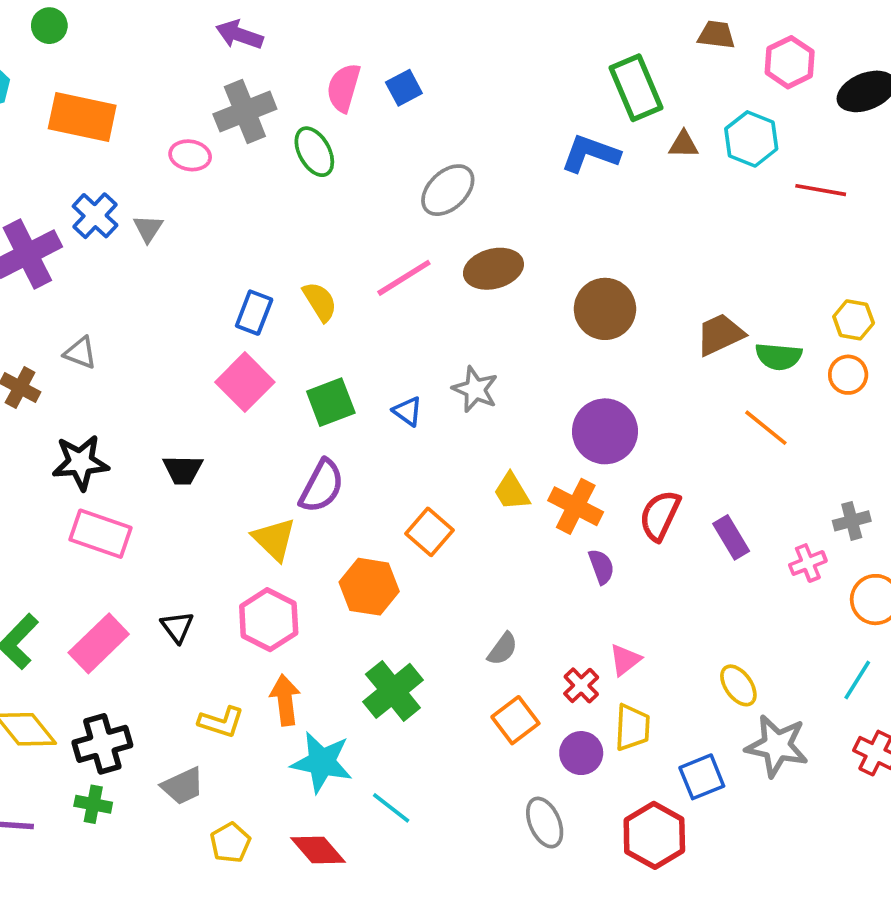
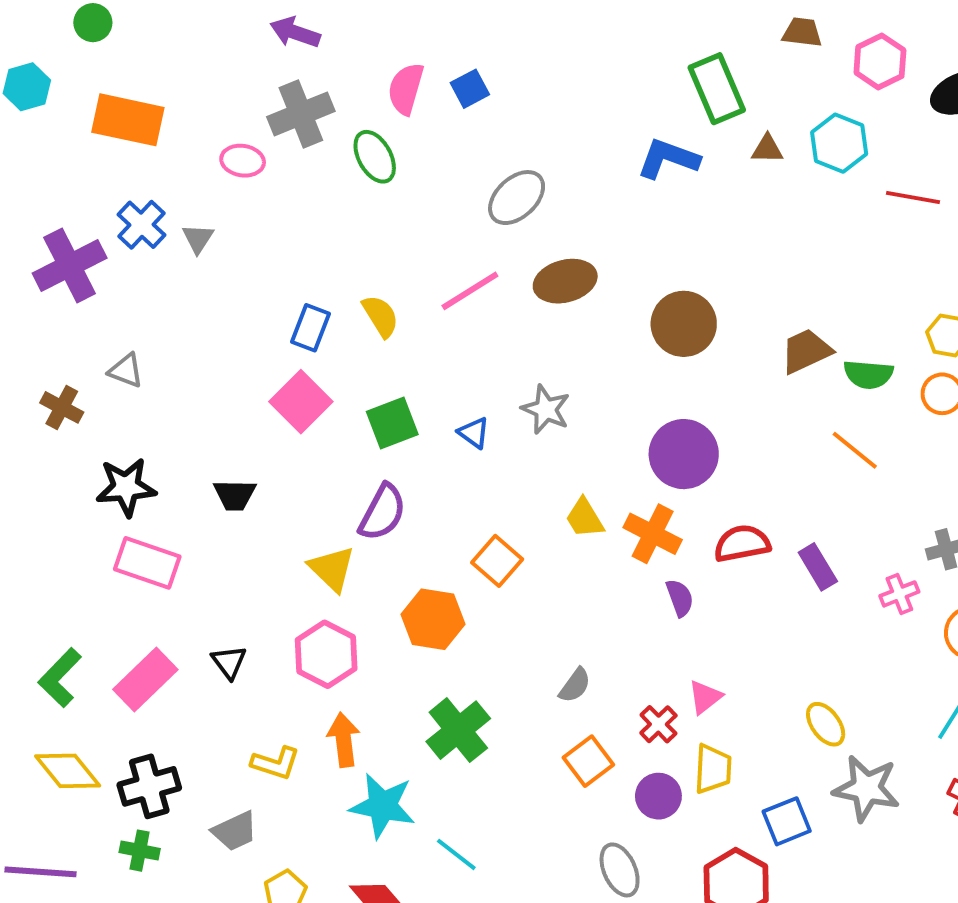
red semicircle: (660, 515) -> (742, 543), turned 54

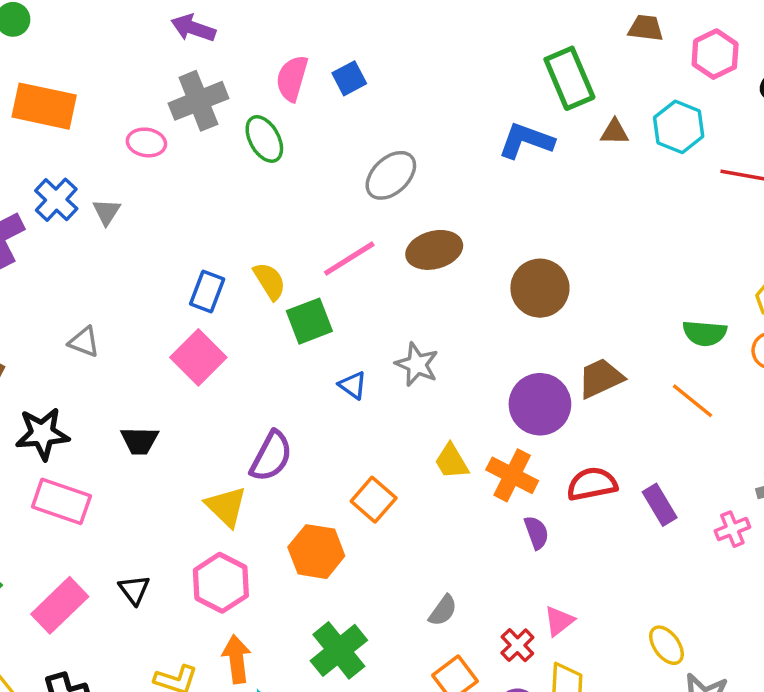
brown trapezoid: (806, 351) -> (601, 378), moved
gray triangle: (126, 370) -> (84, 342), moved
green square: (392, 423) -> (309, 321), moved

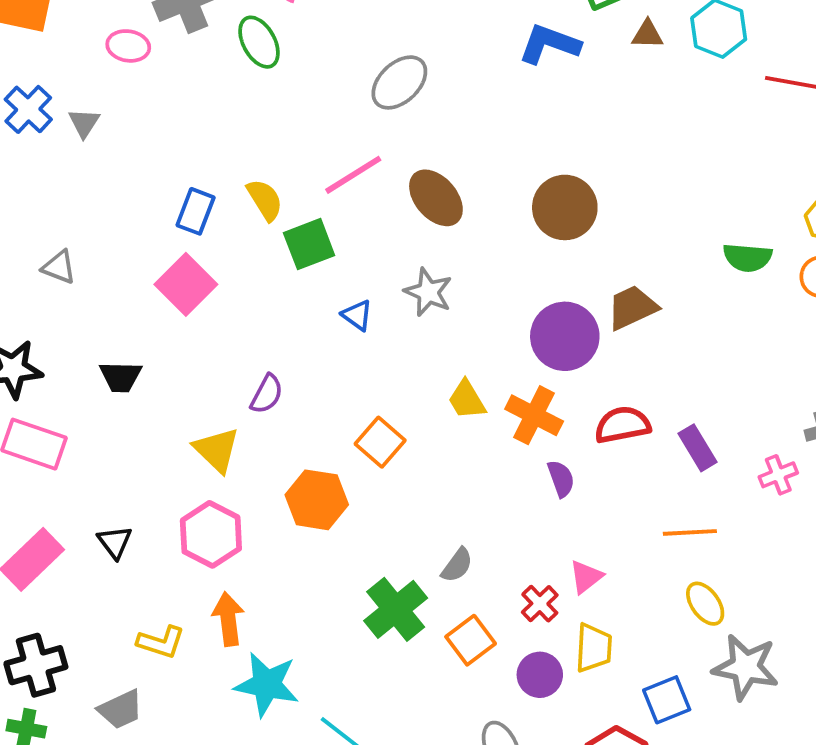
brown ellipse: (434, 250) -> (436, 198), moved, turned 64
orange line: (693, 401) -> (690, 532), moved, turned -42
purple semicircle: (271, 456) -> (267, 394), size x0.7
green cross: (339, 650) -> (396, 609), moved

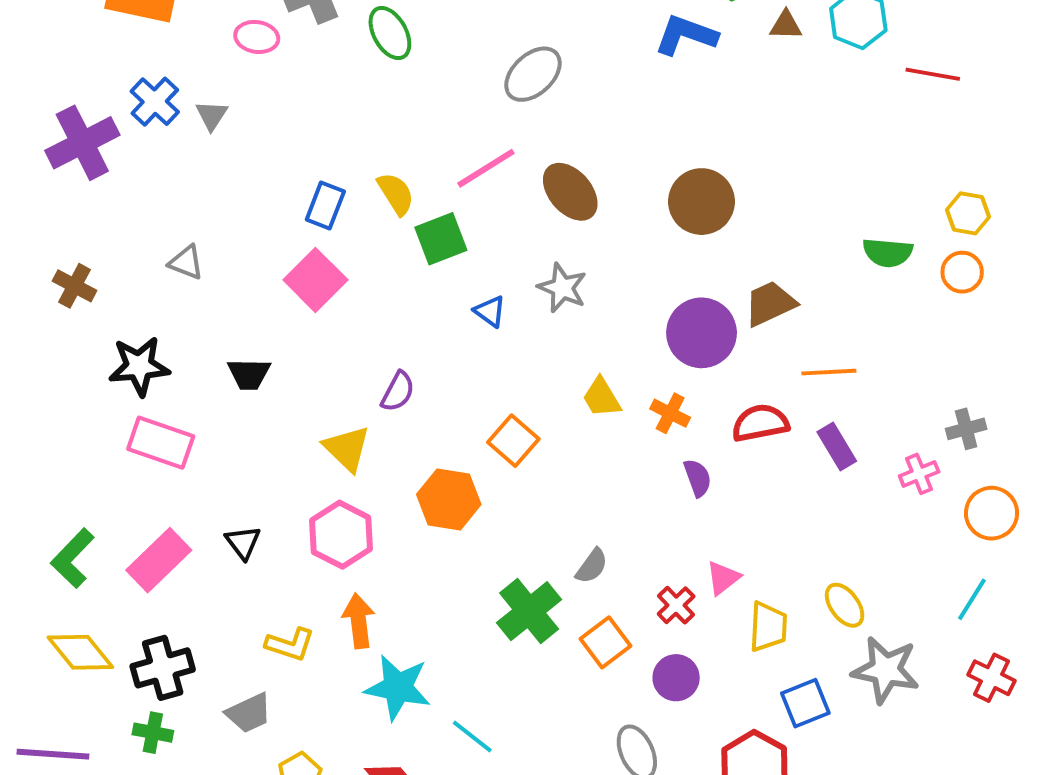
orange cross: (534, 415) -> (670, 413), size x0.7
orange line: (690, 532) -> (829, 372), moved
yellow trapezoid: (594, 648) -> (768, 627), moved

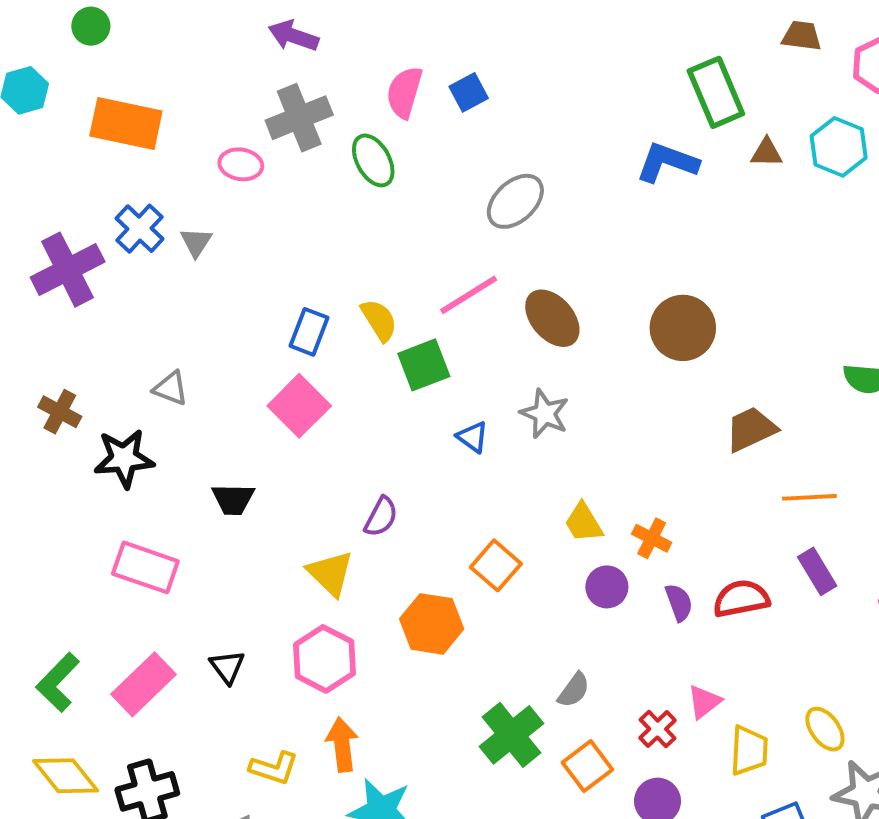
purple circle: (702, 333) -> (607, 587), moved, size x0.6
black star: (139, 366) -> (124, 458), moved
red semicircle: (760, 423) -> (741, 599), moved

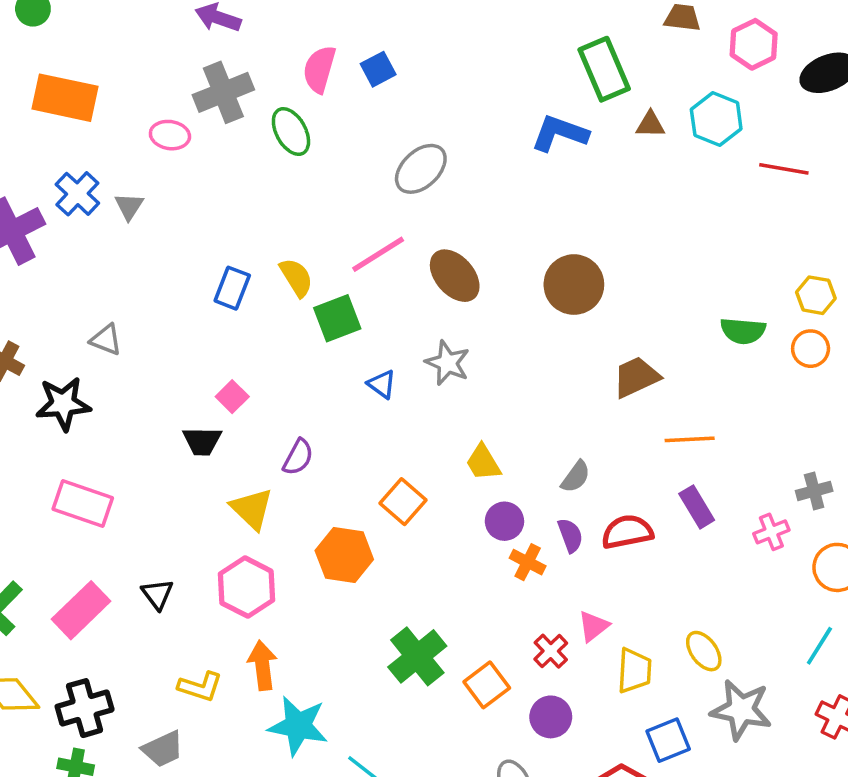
pink square: (299, 406) -> (232, 397), moved, size x0.6
black trapezoid: (233, 499) -> (202, 441), moved
orange cross: (652, 538) -> (528, 562), moved
gray semicircle: (574, 690) -> (576, 477), moved

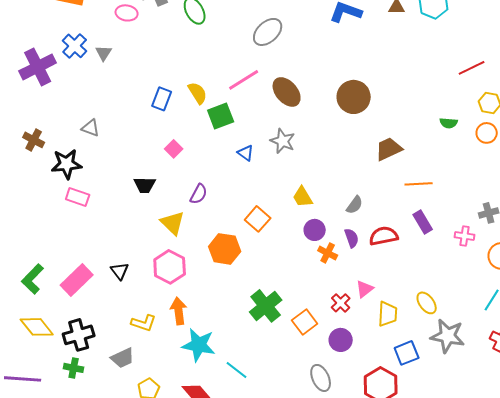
red line: (784, 169) -> (472, 68), moved, turned -36
green semicircle: (743, 331) -> (449, 123), size x0.7
pink square: (232, 397) -> (174, 149), moved
pink rectangle: (83, 503) -> (78, 197), moved, size x0.7
pink cross: (771, 532) -> (465, 236), turned 30

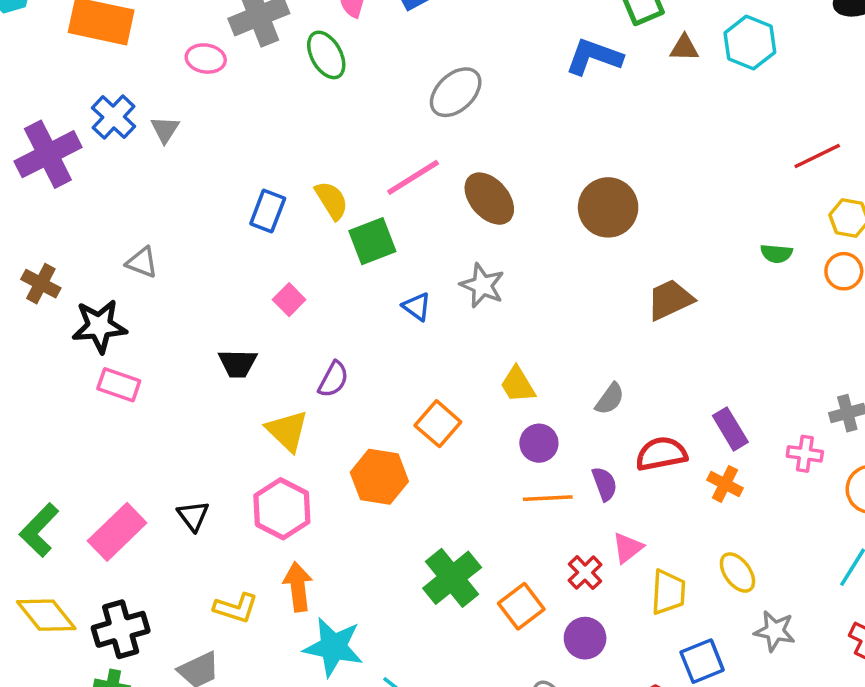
orange line: (419, 184) -> (548, 498), moved
purple semicircle: (352, 238) -> (605, 484), moved
orange cross: (328, 253) -> (725, 484), moved
gray star: (448, 336) -> (775, 631), size x0.7

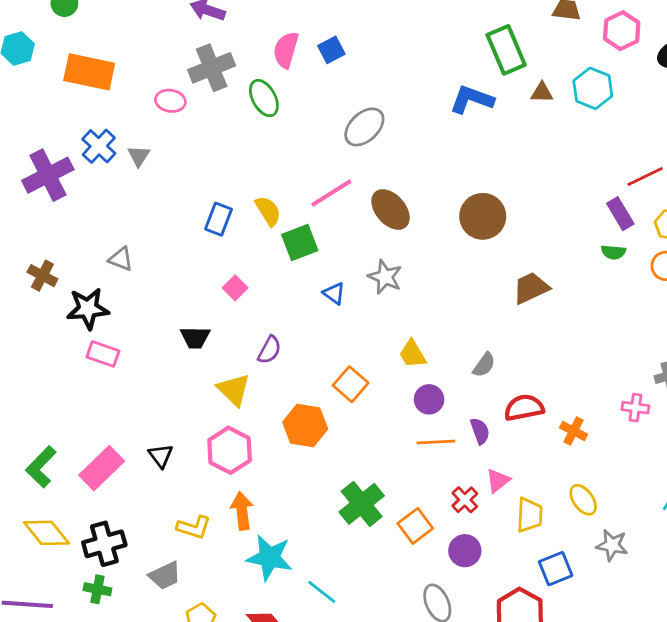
purple rectangle: (730, 429) -> (620, 214), moved

